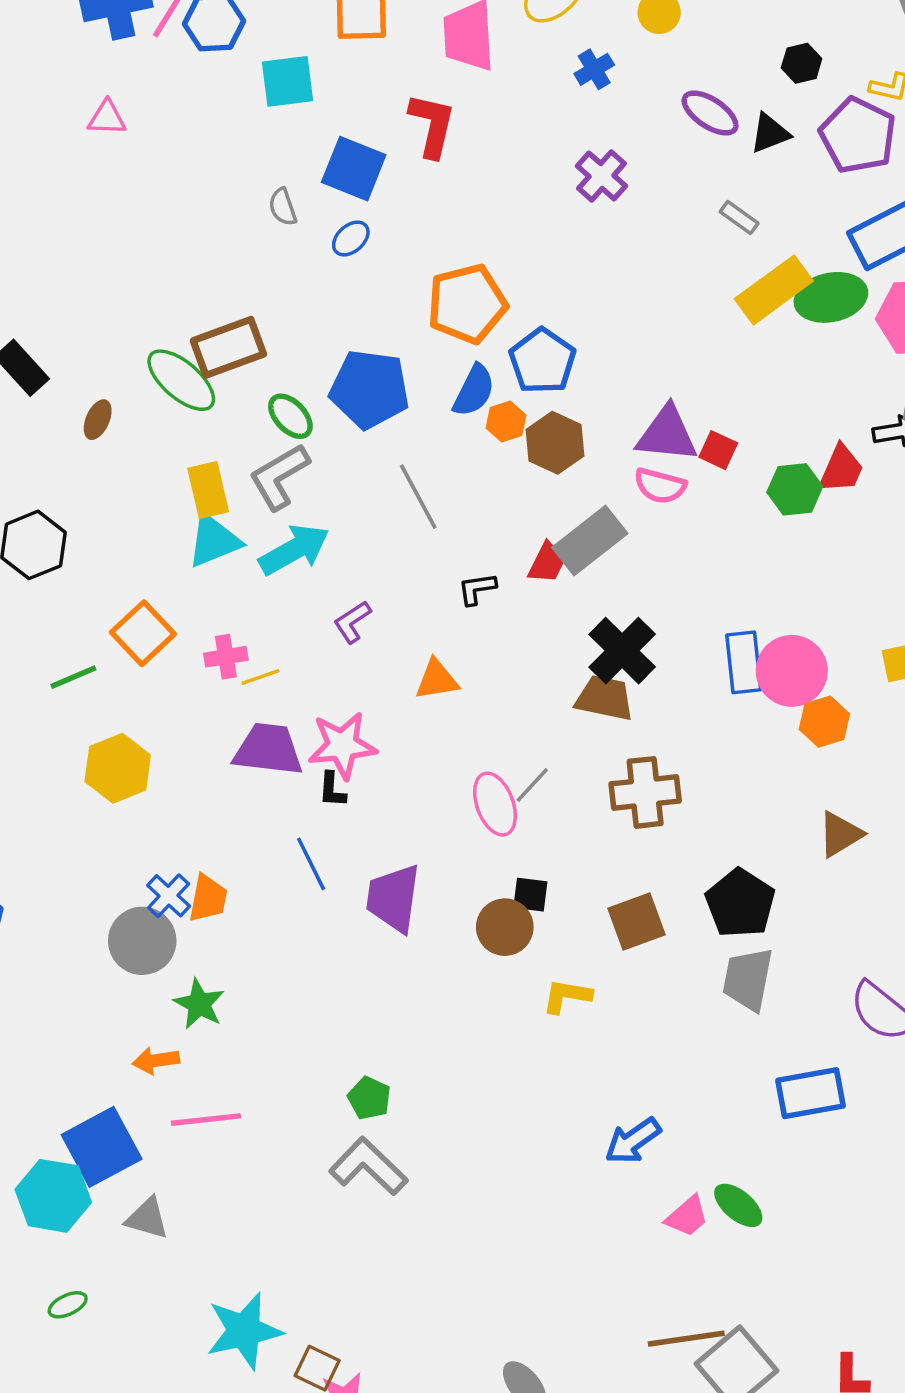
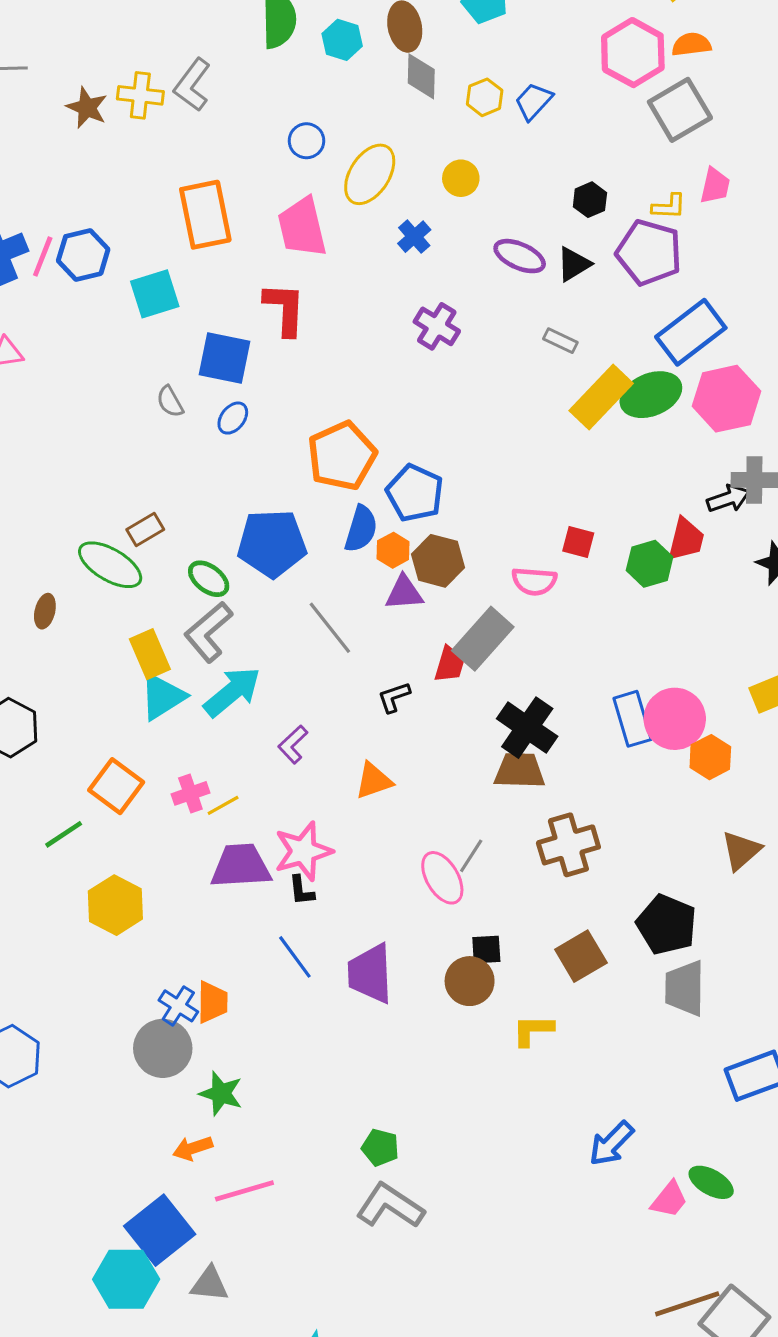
brown rectangle: (228, 347) -> (145, 530), size x0.6
purple triangle: (667, 434) -> (404, 593), moved, size x0.7

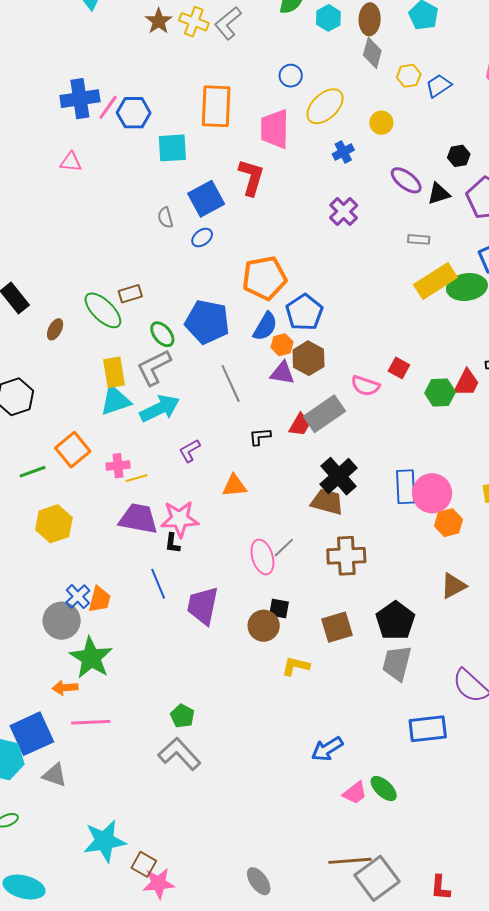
gray rectangle: (560, 341) -> (419, 239), turned -35
blue square: (225, 358) -> (206, 199), turned 36
green star: (221, 1093) -> (91, 658), size x1.5

